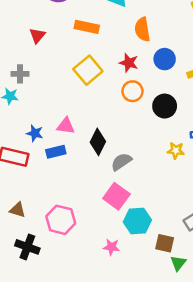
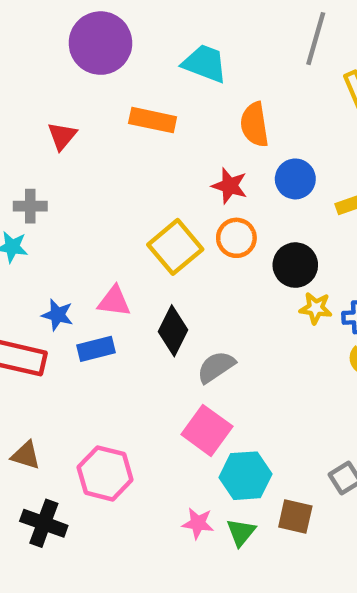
yellow square: (88, 70) -> (175, 247), moved
yellow star: (176, 151) -> (316, 308), moved
green triangle: (178, 263) -> (241, 532), moved

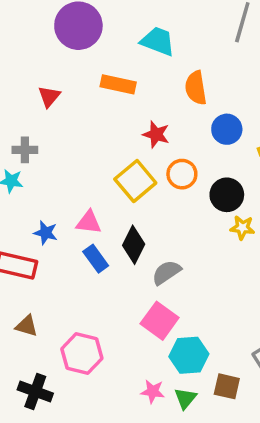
red star: (230, 186) -> (156, 134), moved
blue rectangle: (96, 349) -> (96, 259), moved, turned 68
brown triangle: (26, 455) -> (27, 326), moved

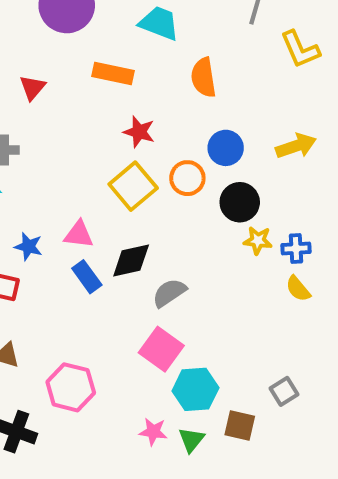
blue circle: (227, 129) -> (226, 148), moved
red star: (156, 134) -> (139, 132), moved
black diamond: (134, 245) -> (131, 261), turned 51

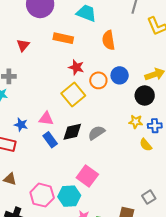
orange circle: (187, 178) -> (98, 80), moved
black circle: (240, 202) -> (145, 96), moved
yellow semicircle: (298, 289) -> (146, 145), moved
gray semicircle: (169, 293) -> (96, 133), moved
cyan hexagon: (195, 389) -> (69, 196), moved

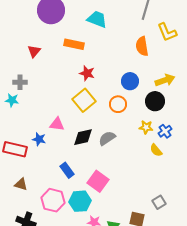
orange semicircle: (108, 40) -> (142, 46), moved
orange circle: (98, 80) -> (118, 104), moved
blue star: (21, 125) -> (39, 139), moved
blue cross: (155, 126) -> (165, 131), turned -32
blue rectangle: (50, 140) -> (67, 170), moved

